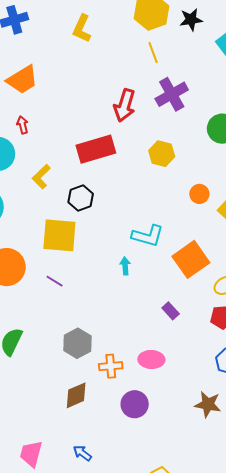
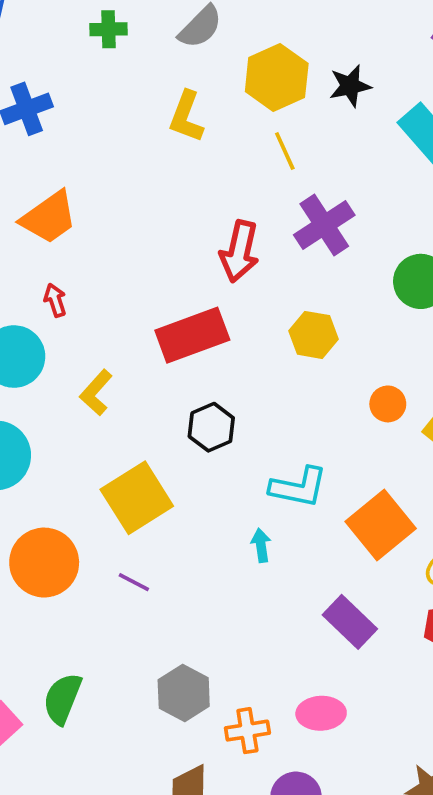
yellow L-shape: (82, 29) -> (186, 117), moved
black hexagon: (81, 198) -> (211, 427), moved
yellow square: (59, 235) -> (137, 498), turned -33
purple rectangle: (171, 311) -> (350, 622), size x1.6

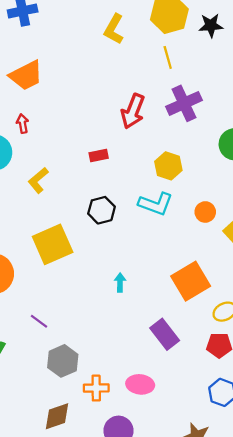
red rectangle: (192, 335) -> (99, 156), size x0.5
cyan L-shape: (299, 487) -> (156, 204), moved
purple line: (134, 582) -> (39, 321), moved

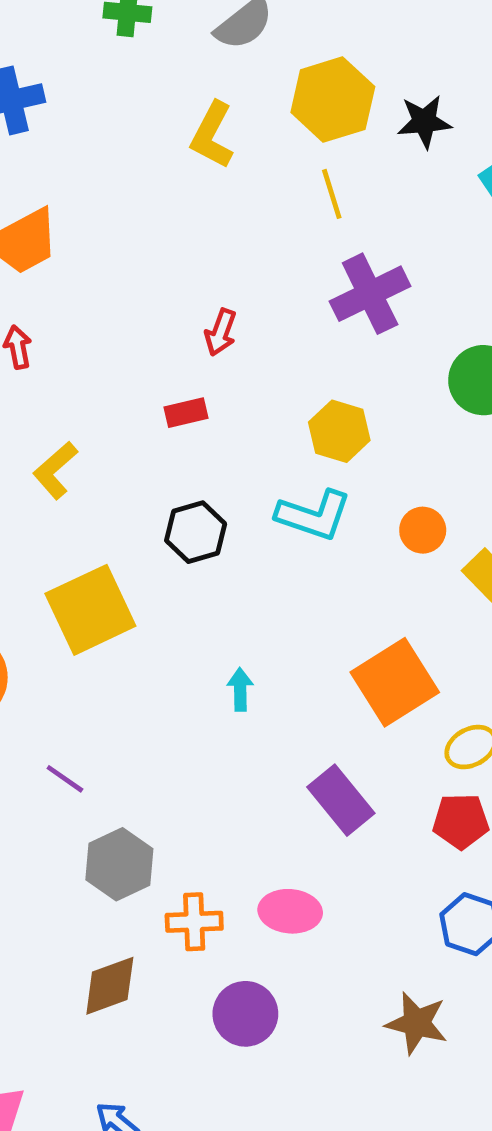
red arrow: (133, 111) -> (221, 332), moved, size x0.6

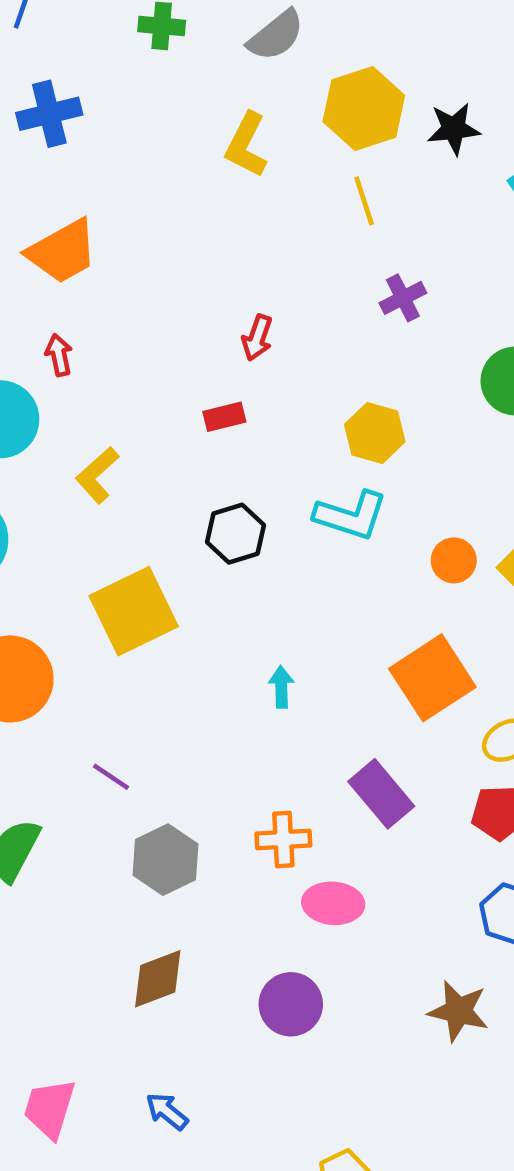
purple cross: (370, 294) -> (403, 298), size x0.6
orange circle: (423, 530) -> (454, 560), moved
orange cross: (194, 922) -> (283, 839), moved

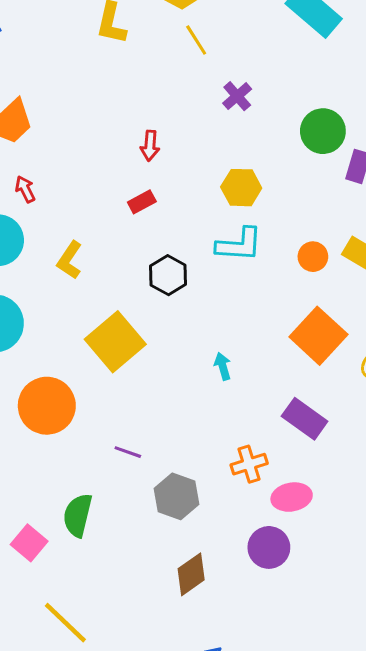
purple circle: (291, 1004) -> (269, 547), moved

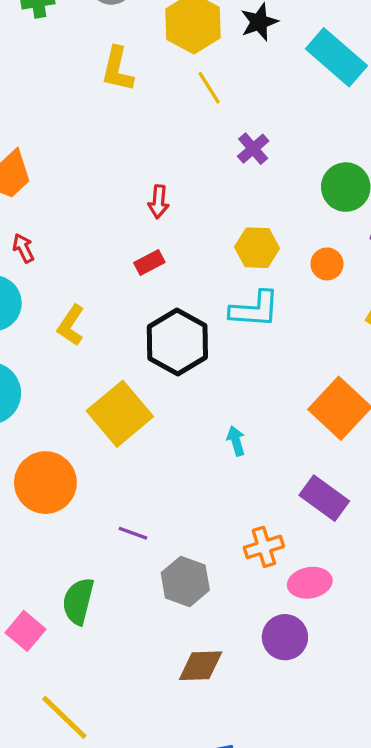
orange circle: (313, 257) -> (327, 264), moved
black hexagon: (168, 275) -> (177, 342), size x1.5
brown diamond: (191, 574) -> (201, 666), turned 33

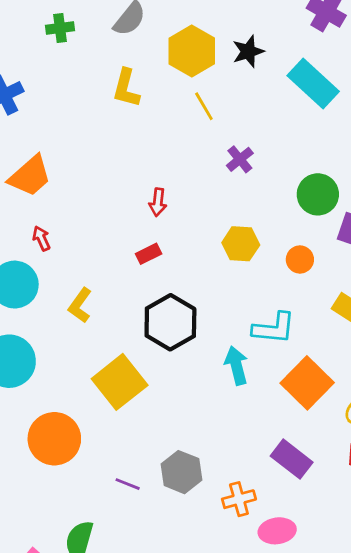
cyan L-shape: (255, 309) -> (274, 328), moved
cyan arrow: (236, 441) -> (236, 365), moved, size x1.5
gray hexagon: (185, 581) -> (181, 472), moved

